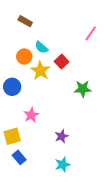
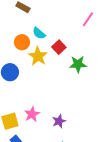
green star: (83, 89) -> (78, 64), moved
pink star: (31, 115) -> (32, 114), moved

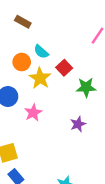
pink star: (32, 114) -> (33, 113), moved
purple star: (59, 121) -> (78, 124), moved

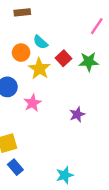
brown rectangle: (23, 22) -> (22, 12), turned -35
green star: (86, 87) -> (89, 62), moved

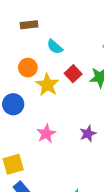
cyan semicircle: (41, 42) -> (55, 47), moved
pink star: (33, 103) -> (46, 134), moved

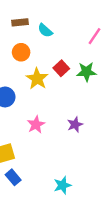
cyan semicircle: (55, 47) -> (45, 30), moved
orange circle: (28, 68) -> (21, 52), moved

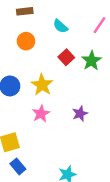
cyan semicircle: (45, 30) -> (60, 26), moved
green star: (86, 72) -> (91, 61), turned -30
yellow star: (37, 79) -> (42, 85), moved

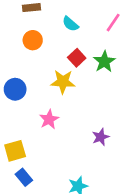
yellow star: (42, 85) -> (63, 82), moved, turned -30
purple star: (80, 114) -> (101, 137), moved

